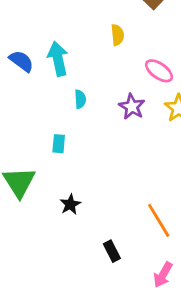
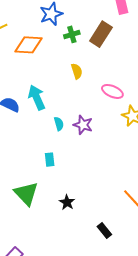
purple star: (132, 107) -> (83, 125), moved

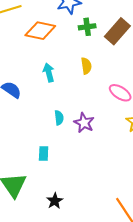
cyan arrow: (37, 97) -> (49, 72), moved, size x0.7

